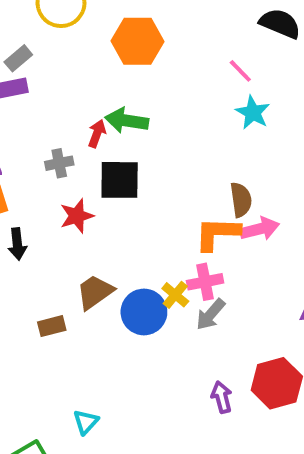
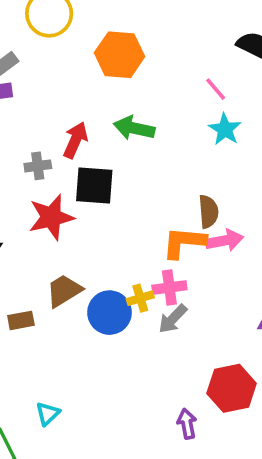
green arrow: (127, 121) -> (134, 128), moved
red arrow: (97, 134) -> (75, 140), size x1.4
red star: (77, 216) -> (51, 217), size x1.4
yellow cross: (175, 295) -> (140, 298), turned 30
purple arrow: (222, 397) -> (187, 424), moved

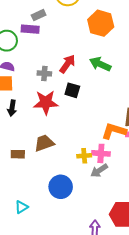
black square: (94, 186) -> (72, 90), size x0.7
blue circle: (109, 313) -> (61, 187), moved

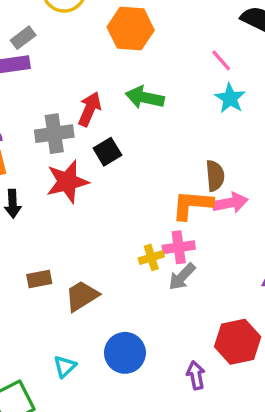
gray cross: (44, 73) -> (54, 134), size x1.5
black square: (72, 90) -> (107, 152), turned -35
brown trapezoid: (44, 143) -> (82, 296), moved
blue circle: (61, 187) -> (125, 353), moved

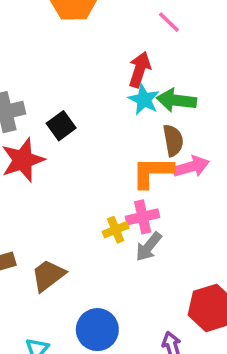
green arrow: (145, 97) -> (176, 100), moved
cyan star: (230, 98) -> (144, 100), moved
red arrow: (90, 109) -> (140, 70), moved

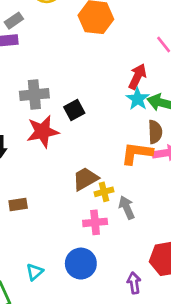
pink cross: (143, 217) -> (95, 222), moved
gray arrow: (149, 247) -> (127, 208), turned 110
brown trapezoid: (48, 275) -> (85, 179), moved

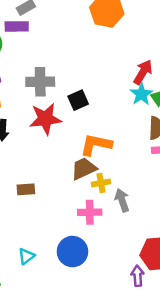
orange L-shape: (137, 153) -> (96, 145), moved
brown rectangle: (18, 205) -> (26, 189), moved
purple arrow: (134, 283) -> (138, 276), moved

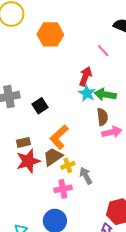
red star: (45, 119) -> (28, 161), moved
orange L-shape: (96, 145) -> (59, 137), turned -45
brown rectangle: (26, 189) -> (23, 142), moved

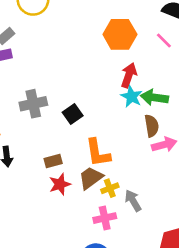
orange hexagon: (50, 34) -> (120, 34), moved
pink line: (103, 51) -> (164, 40), moved
orange L-shape: (59, 137) -> (98, 153), turned -55
red star: (28, 161) -> (60, 184), size x0.7

